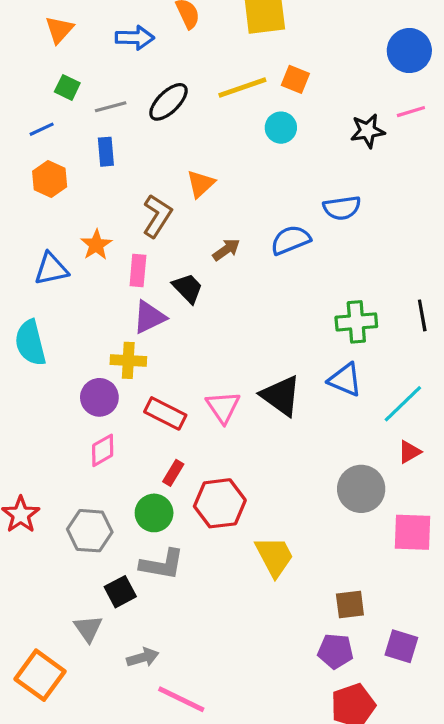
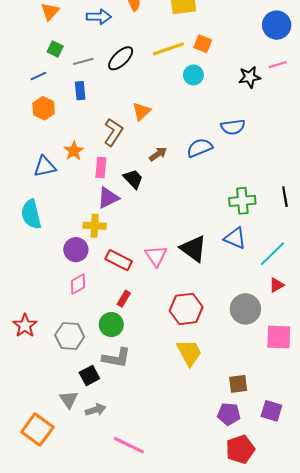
red hexagon: (220, 503) -> (186, 309), moved
gray arrow: (143, 657) -> (96, 410), moved

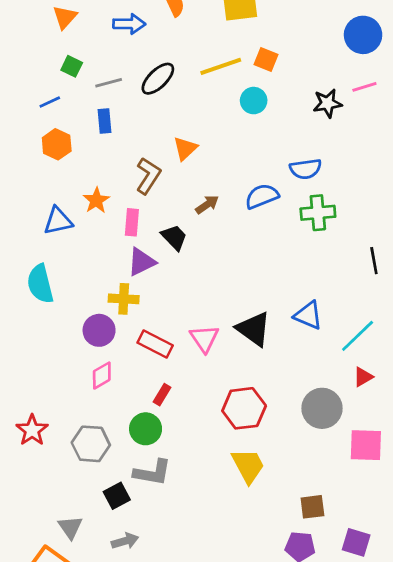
green cross: (242, 201) -> (318, 213), moved
gray triangle: (69, 399) -> (70, 527), moved

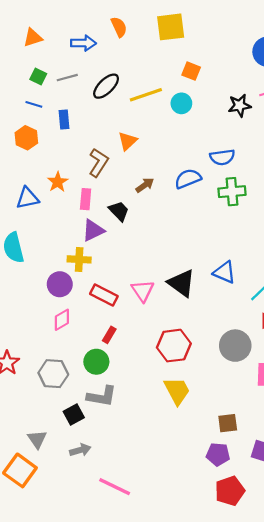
orange triangle: (65, 17) -> (33, 38), turned 30
yellow line: (221, 66) -> (146, 95), moved
gray line: (109, 83) -> (67, 78), moved
blue line: (50, 102) -> (34, 104), moved, turned 42

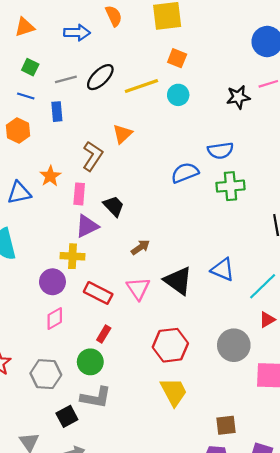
orange square: (191, 71) -> (177, 58), moved
gray line: (67, 78) -> (66, 79), moved
brown arrow: (145, 185) -> (140, 247), moved

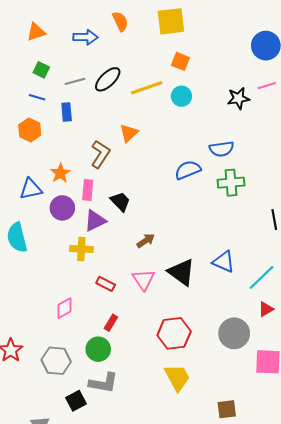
purple circle: (52, 282) -> (62, 208), moved
red rectangle: (98, 293) -> (106, 284), size x0.7

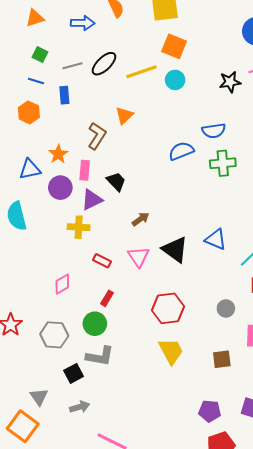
orange square: (180, 61) -> (174, 46), size x1.4
gray circle: (234, 333) -> (226, 308), size x0.6
brown square: (227, 409) -> (222, 359), moved

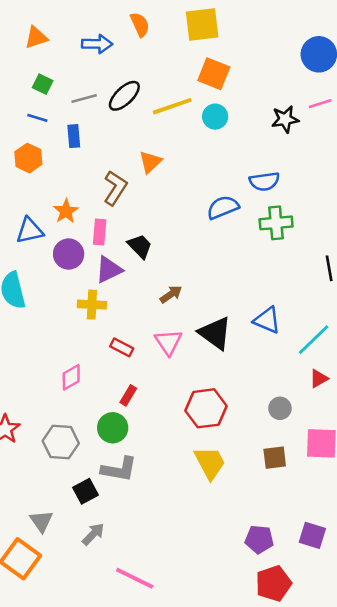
brown square: (222, 359) -> (275, 458), moved
gray arrow: (80, 407) -> (93, 534), turned -30

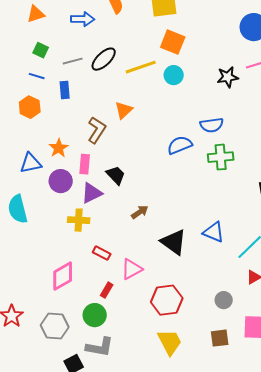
pink triangle: (168, 342) -> (132, 269), moved, turned 35
pink diamond: (71, 377) -> (63, 276), size x1.4

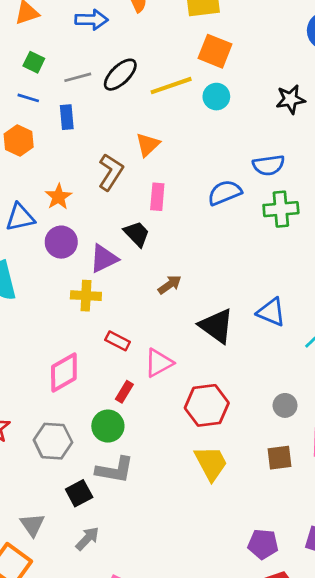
pink rectangle: (85, 164) -> (157, 197), moved

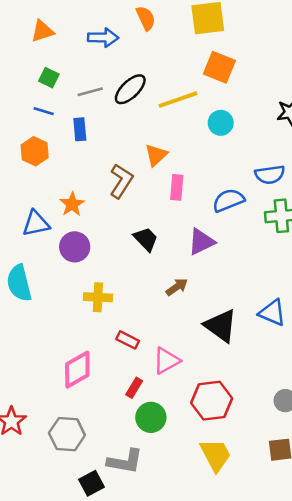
cyan circle: (216, 97) -> (221, 123), moved
pink rectangle: (157, 197) -> (177, 187), moved
purple triangle: (104, 259) -> (201, 242), moved
green circle: (108, 426) -> (151, 417), moved

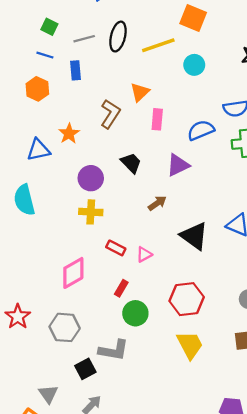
black ellipse: (130, 89) -> (118, 37), turned -32
purple circle: (75, 247) -> (91, 178), moved
pink triangle: (166, 361) -> (144, 254), moved, size x0.7

